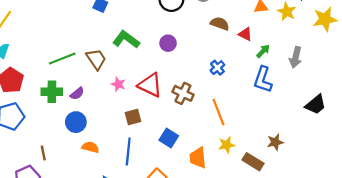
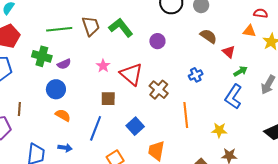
brown trapezoid: (96, 59) -> (91, 26), moved
yellow star: (227, 145) -> (219, 130), moved

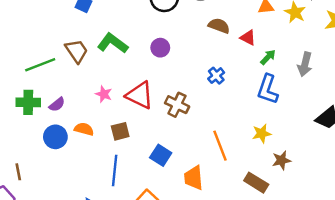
orange semicircle: (63, 115) -> (84, 129), moved
orange line: (186, 115) -> (220, 146), moved

